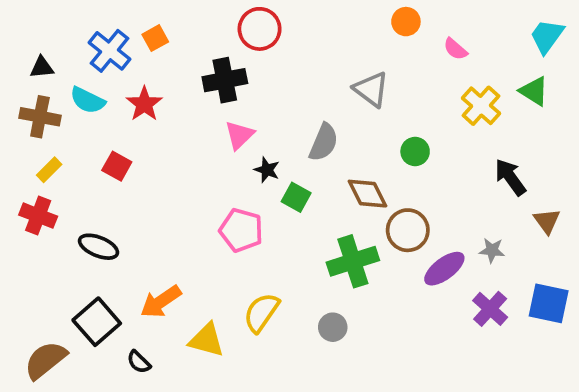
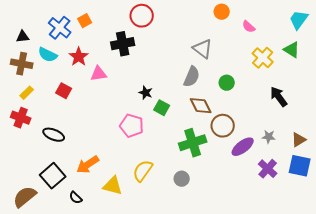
pink triangle: (239, 135) -> (99, 74), moved, turned 36
gray semicircle: (324, 142) -> (192, 77), moved
brown triangle: (547, 221) -> (299, 140), moved, turned 35

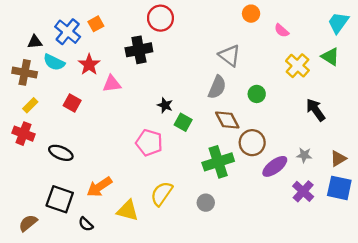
black triangle: (23, 37) -> (35, 42), moved
black square: (53, 176) -> (60, 199), turned -30
brown semicircle: (25, 197) -> (28, 223), size x0.7

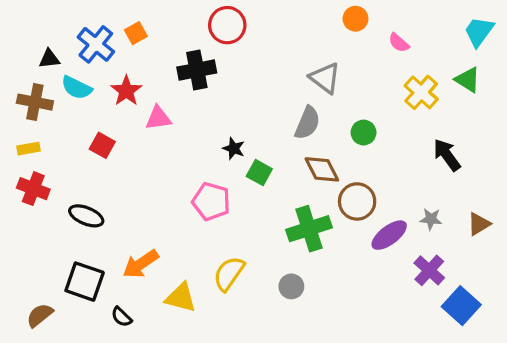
yellow rectangle: (30, 105) -> (29, 149), moved, turned 35
blue square: (339, 188) -> (461, 306), moved, turned 30

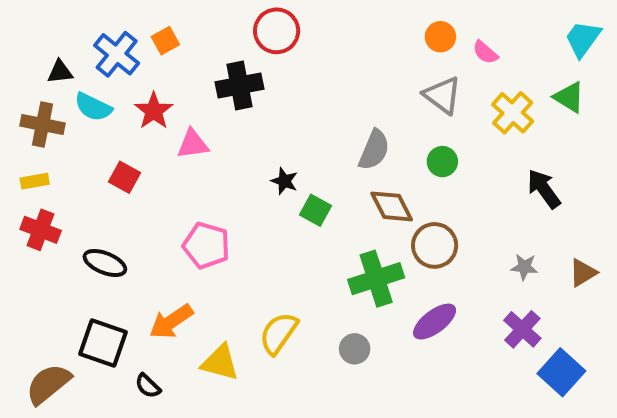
orange circle: (355, 19) -> (440, 37), moved
gray triangle: (325, 78) -> (442, 95), moved
pink pentagon: (211, 201) -> (206, 245), moved
purple ellipse: (389, 235) -> (435, 322), moved
brown semicircle: (40, 315) -> (48, 384), size x1.4

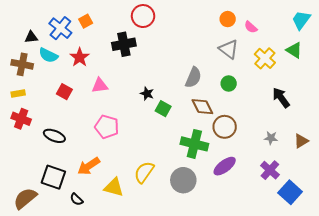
pink triangle: (193, 144) -> (100, 86), moved
green cross: (376, 279) -> (194, 144), turned 32
gray circle: (355, 349) -> (183, 180), size x1.6

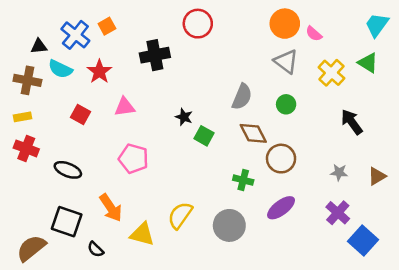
red circle: (143, 16) -> (198, 24), moved
orange circle: (228, 19) -> (285, 24), size x1.5
green cross: (194, 144) -> (243, 180), size x0.6
orange arrow: (89, 166) -> (111, 208), turned -90

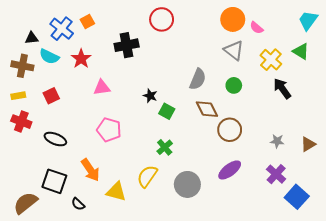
red square: (80, 114) -> (51, 96), moved, turned 35
black arrow: (352, 122) -> (282, 89), moved
green cross: (243, 180) -> (165, 147), moved, turned 35

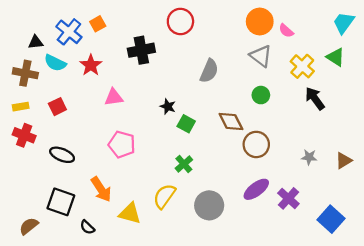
gray semicircle: (198, 79) -> (209, 71), moved
purple cross: (276, 174) -> (288, 198), moved
brown semicircle: (25, 203) -> (29, 226), size x0.7

